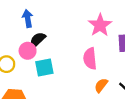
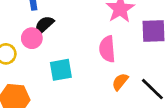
cyan square: (44, 67) -> (61, 70), moved

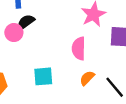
cyan square: (61, 70) -> (43, 76), moved

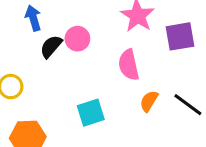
pink circle: (14, 33) -> (77, 39), moved

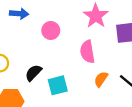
blue arrow: (33, 18) -> (19, 14), turned 108
black semicircle: (51, 47) -> (33, 73), moved

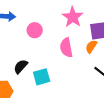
orange semicircle: (101, 79) -> (91, 47), moved

